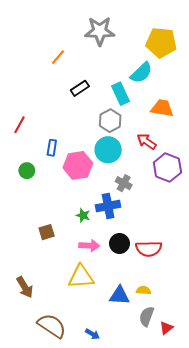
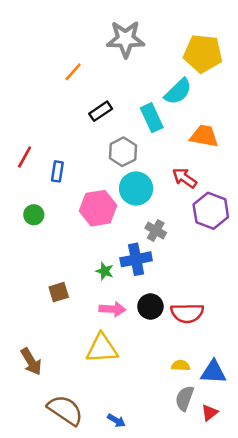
gray hexagon: (110, 121) -> (123, 152), moved
blue rectangle: (52, 148) -> (57, 171), moved
blue triangle: (119, 296) -> (213, 372), moved

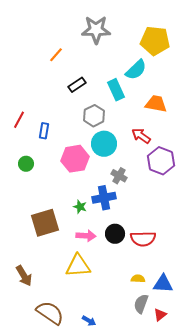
brown square: (59, 292) -> (45, 223), size x1.8

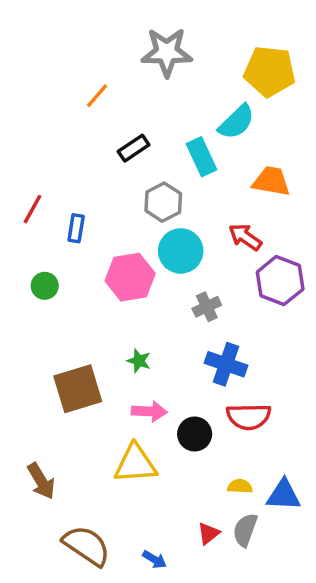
gray cross: (119, 176) -> (207, 307), turned 35
blue cross: (104, 198) -> (226, 364), moved, turned 30
black circle: (115, 234) -> (195, 434), moved
red triangle: (160, 315) -> (209, 533), moved

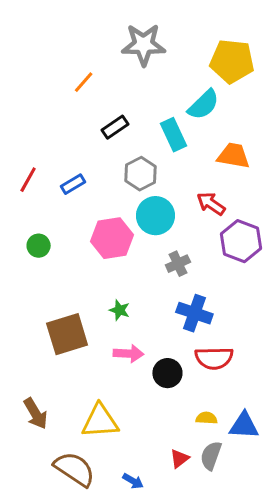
blue rectangle: (76, 228) -> (73, 184), moved, turned 50
yellow triangle: (135, 464) -> (100, 421), moved

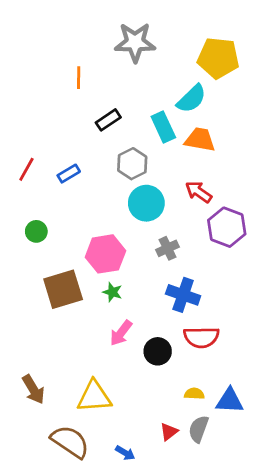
orange line: (84, 82) -> (79, 78), turned -40
orange trapezoid: (233, 156) -> (200, 140), moved
pink hexagon: (112, 238) -> (105, 254), moved
brown square: (67, 334) -> (63, 289), moved
pink arrow: (129, 354) -> (121, 333), turned 124

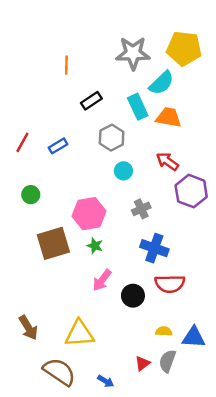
gray star: (135, 42) -> (133, 53), moved
cyan circle: (146, 203) -> (123, 171), size x0.6

